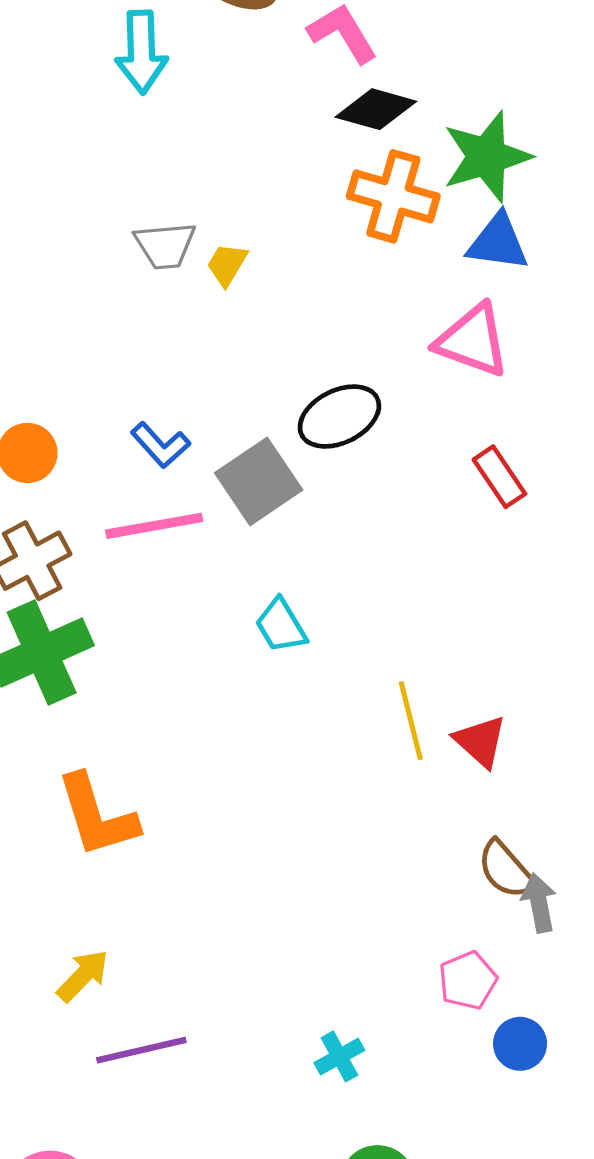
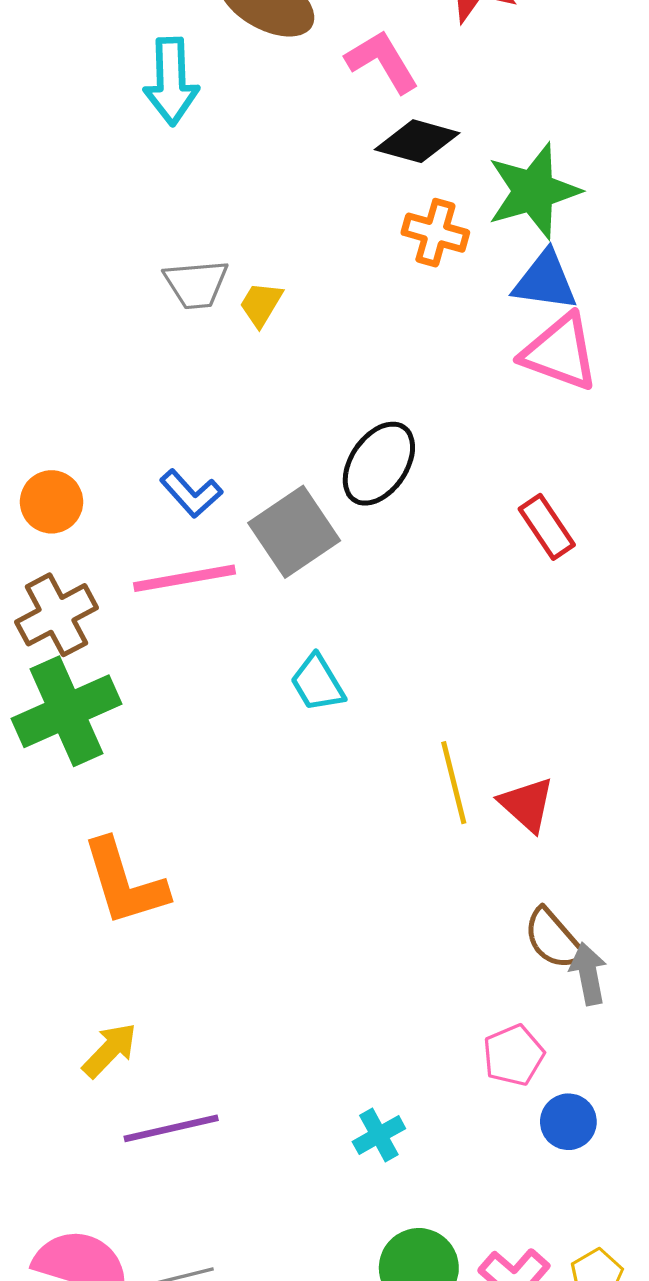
orange cross: (393, 196) -> (435, 233), size x0.7
pink triangle: (473, 340) -> (560, 352), moved
black ellipse: (339, 417) -> (379, 464), turned -30

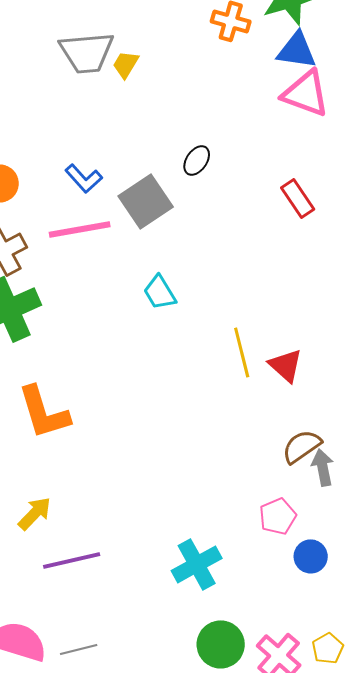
gray trapezoid: (196, 284) -> (87, 52), size x1.4
black ellipse: (379, 464) -> (197, 160), size x0.6
brown semicircle: (553, 939) -> (302, 446), turned 96
cyan cross: (379, 1135) -> (197, 564), size x1.6

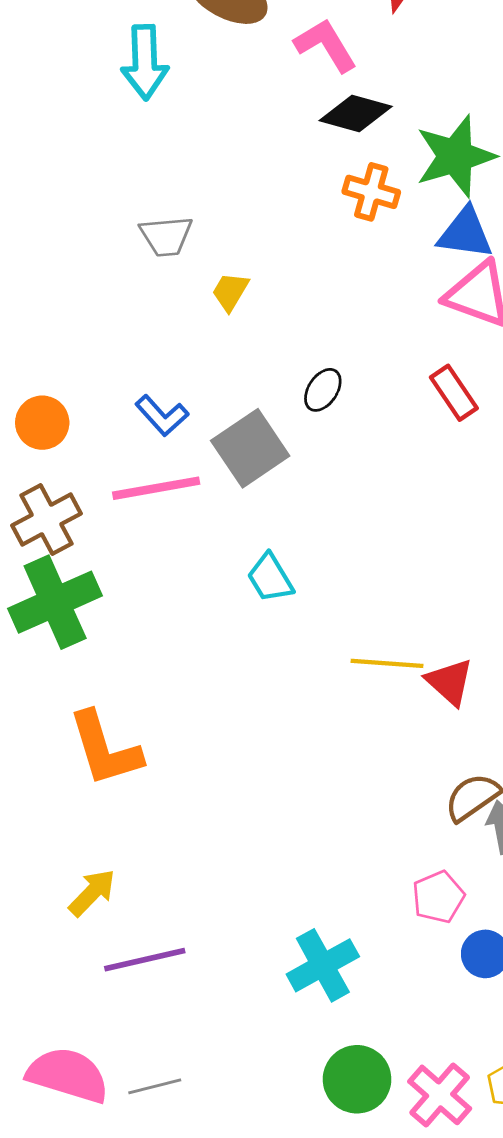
gray trapezoid: (87, 52) -> (166, 236), size x0.7
yellow trapezoid: (126, 64) -> (230, 292), moved
red rectangle: (298, 198) -> (454, 393), moved
yellow line: (242, 352) -> (387, 663), turned -72

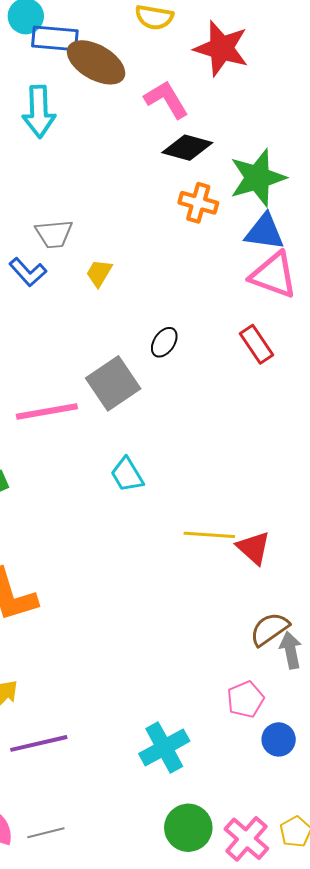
blue L-shape: (162, 416) -> (28, 272), moved

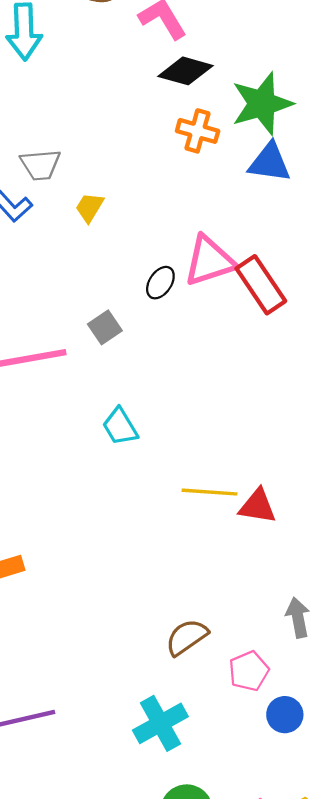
pink triangle: (274, 275) -> (210, 261), moved, turned -38
red rectangle: (257, 344) -> (261, 285), size x1.4
gray square: (113, 383) -> (105, 327), size x0.6
red triangle: (254, 548) -> (258, 506), turned -33
brown semicircle: (270, 629) -> (187, 637), moved

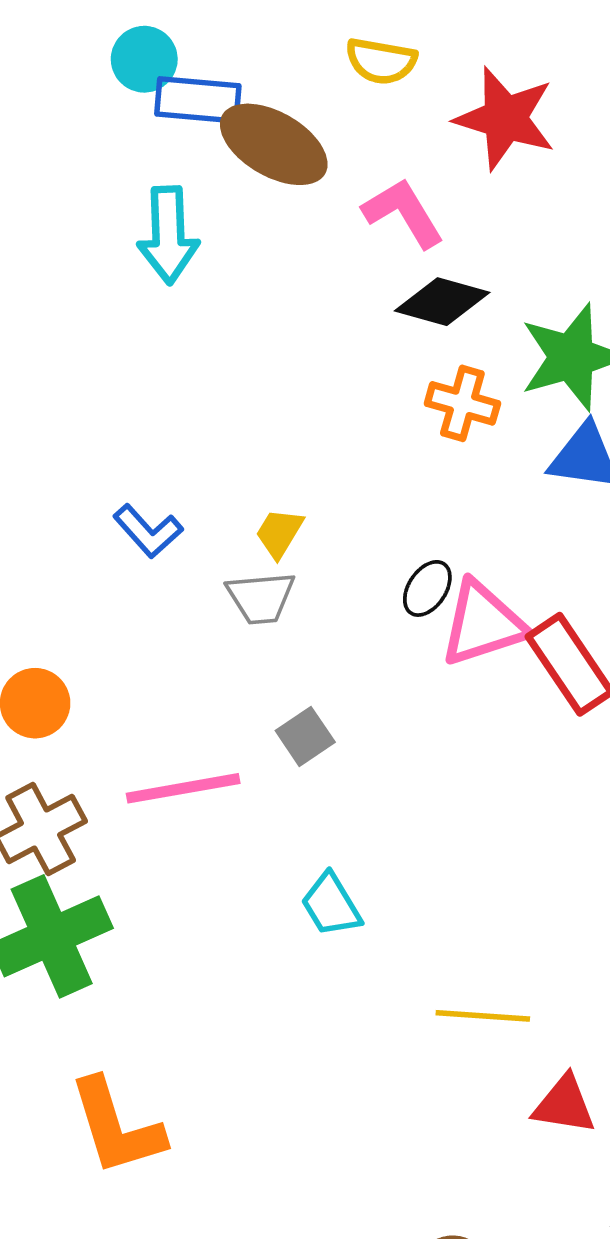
gray trapezoid: (40, 165) -> (261, 598), moved
black ellipse: (160, 283) -> (427, 588), moved
red triangle: (258, 506) -> (564, 1105), moved

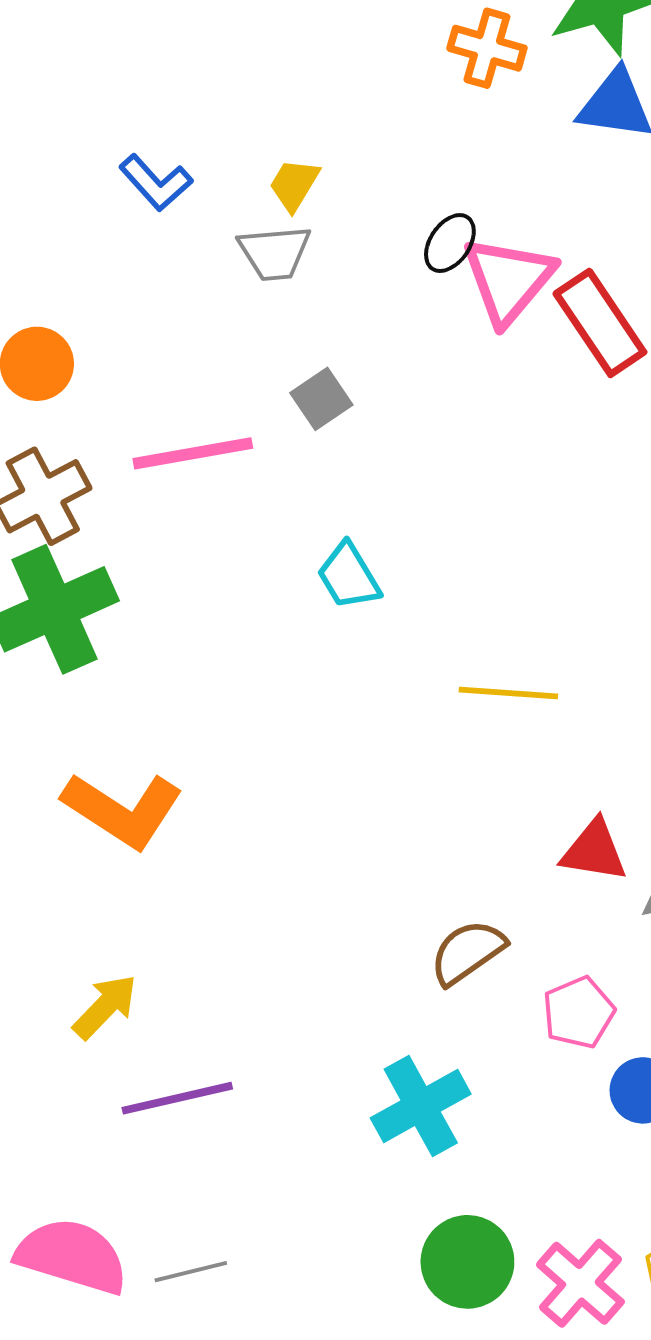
pink triangle: (483, 624) -> (508, 280), turned -32
red triangle: (564, 1105) -> (594, 851), moved
orange L-shape: (116, 1127) -> (123, 810), turned -40

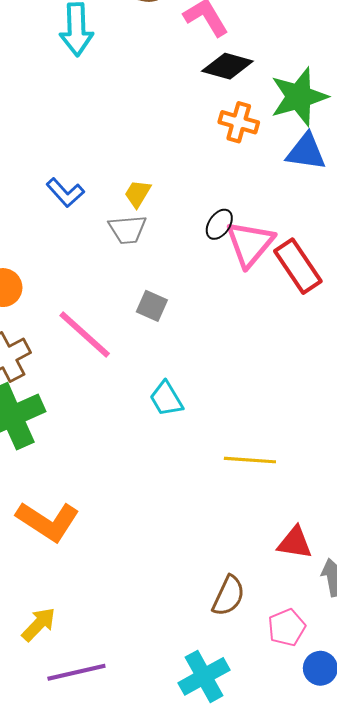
gray square: (321, 399) -> (152, 306), turned -32
pink line: (193, 453) -> (85, 335), turned 52
brown semicircle: (467, 952) -> (228, 596), turned 150

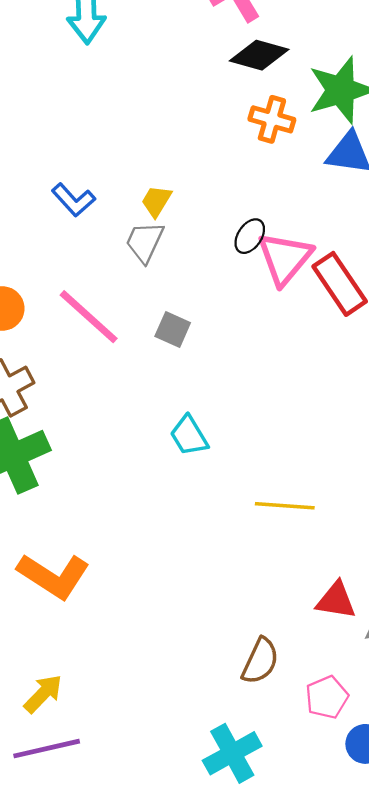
gray trapezoid: (127, 229) -> (145, 242), turned 120
pink line: (85, 335) -> (89, 317), moved
purple line: (76, 672) -> (47, 749), moved

